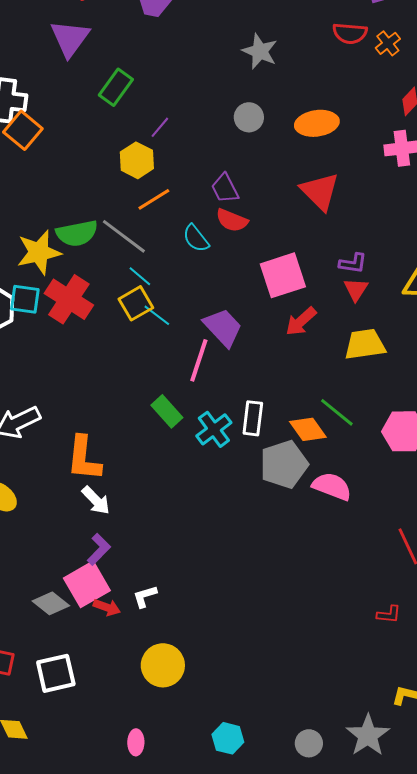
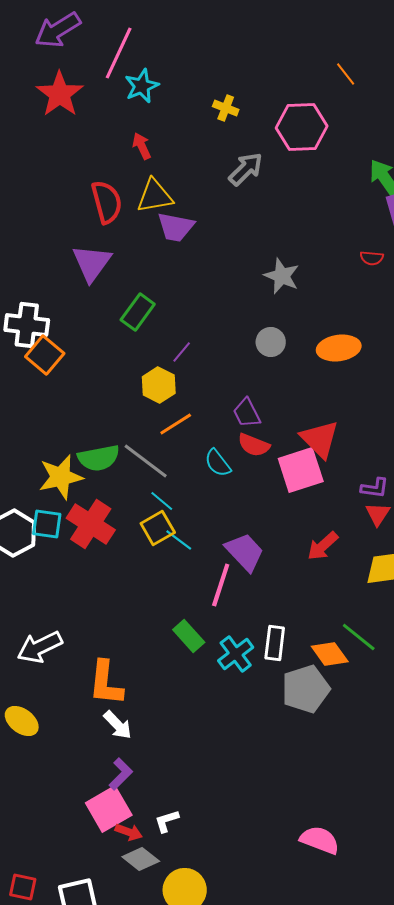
red semicircle: (350, 33) -> (372, 258), size x0.7
red triangle: (320, 191) -> (320, 439), moved
pink square: (283, 275) -> (301, 470), moved
pink semicircle: (332, 486) -> (320, 840), moved
gray diamond: (51, 603) -> (141, 859), moved

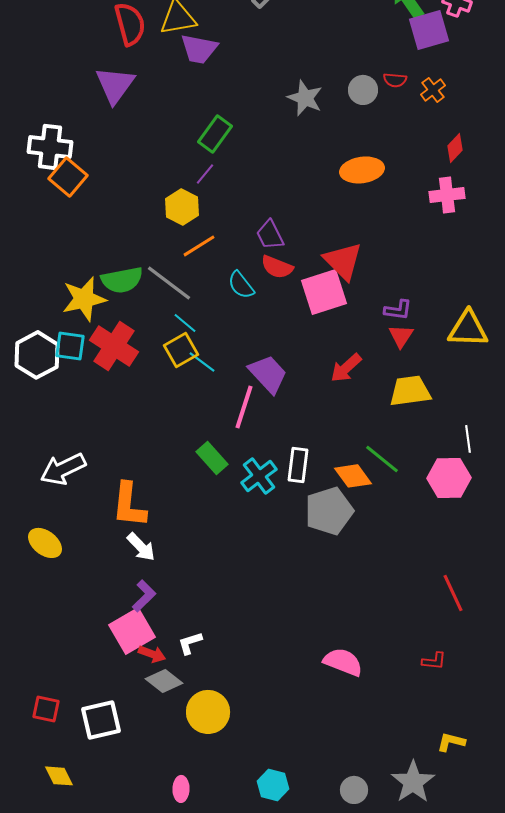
green rectangle: (138, 312) -> (215, 134), moved
gray circle: (271, 342) -> (363, 90), moved

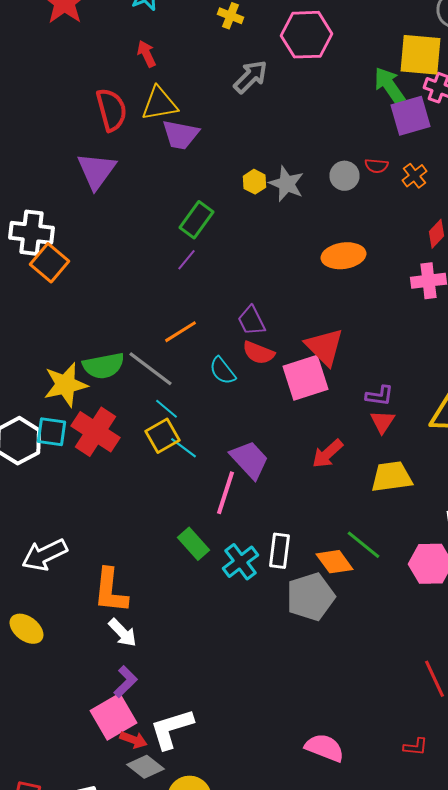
yellow hexagon: (182, 207) -> (254, 182), moved, size x0.7
white L-shape: (190, 643) -> (172, 729), size x1.8

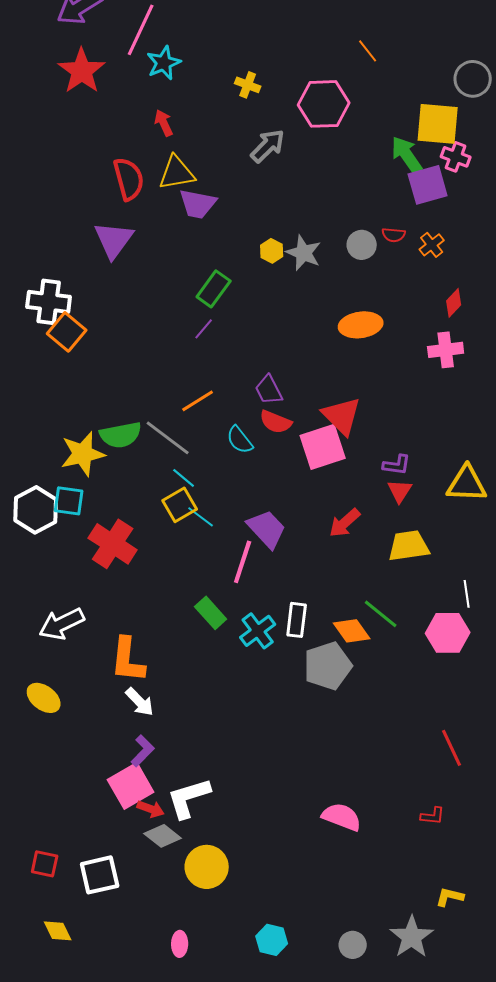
red cross: (96, 432) -> (113, 544), moved

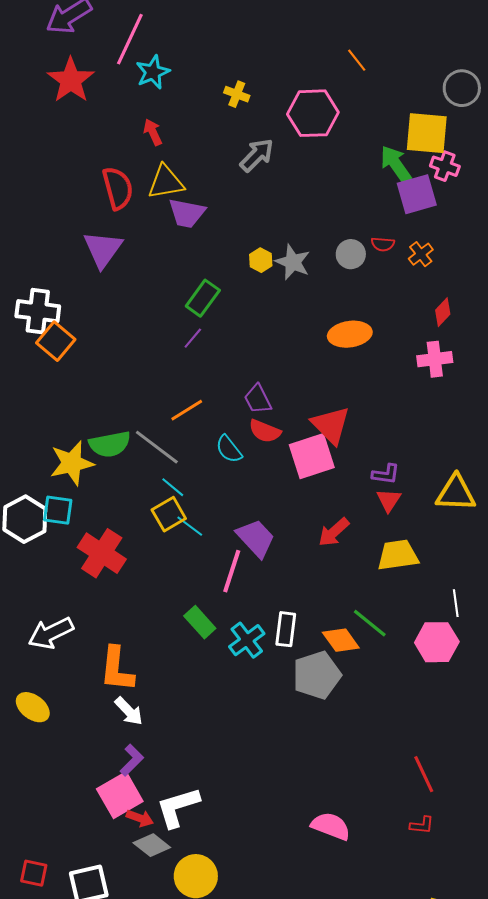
red line: (452, 748) -> (424, 774), moved

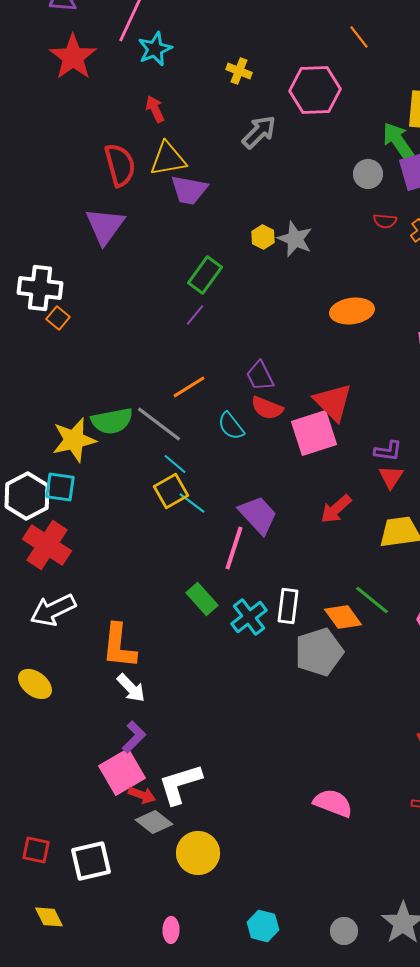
gray circle: (351, 254) -> (368, 174), moved
orange square: (56, 341) -> (58, 318), size x0.6
red cross: (102, 553) -> (47, 545), moved

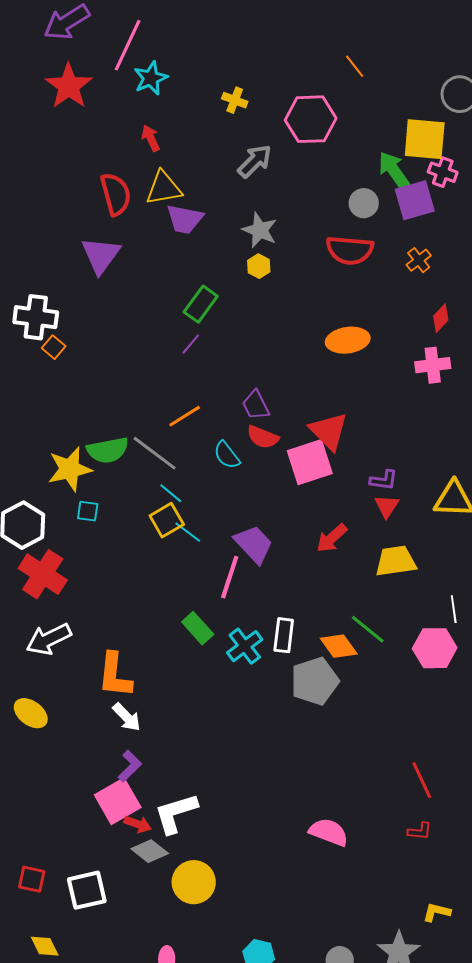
red semicircle: (385, 221) -> (350, 250), moved, size x2.0
gray star: (295, 239) -> (260, 230), moved
cyan square: (60, 487) -> (88, 511), moved, size x0.7

